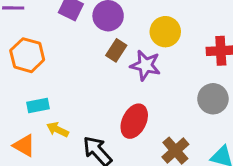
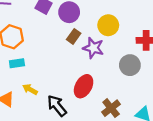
gray circle: (213, 99) -> (130, 65), moved
cyan rectangle: (38, 105) -> (17, 63), moved

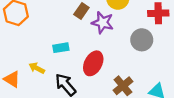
cyan rectangle: (17, 63) -> (61, 48), moved

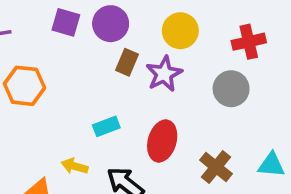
purple star: (103, 23) -> (164, 74), turned -30

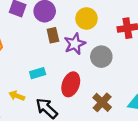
brown rectangle: (127, 62) -> (53, 35), turned -40
gray circle: (231, 89) -> (101, 57), moved

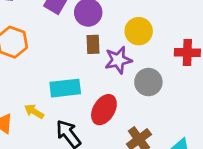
cyan rectangle: (38, 73) -> (65, 88), size x1.5

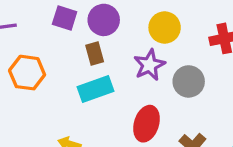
brown rectangle: (93, 44) -> (95, 53), moved
cyan rectangle: (65, 88) -> (95, 89), moved

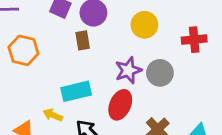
purple star: (149, 65) -> (128, 70), moved
cyan rectangle: (95, 89) -> (76, 91), moved

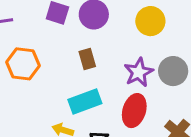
brown rectangle: (83, 40) -> (87, 59), moved

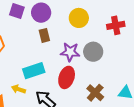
brown rectangle: (87, 59) -> (44, 35), moved
purple star: (139, 72) -> (70, 52), turned 30

